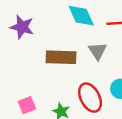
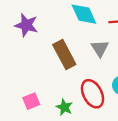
brown rectangle: (61, 57) -> (64, 55), turned 60

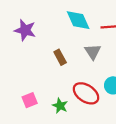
brown rectangle: (64, 55) -> (60, 57), size x0.6
red ellipse: (93, 94) -> (86, 93), turned -30

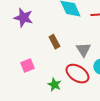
gray triangle: (93, 52) -> (83, 50), moved
pink square: (30, 100) -> (27, 66), moved

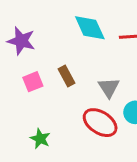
pink square: (27, 66) -> (33, 82), moved
green star: (54, 85) -> (40, 139), moved

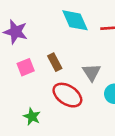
red ellipse: (100, 123) -> (67, 95), moved

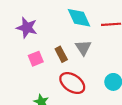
gray triangle: (91, 72) -> (83, 48), moved

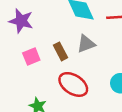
gray triangle: (83, 48) -> (86, 44), turned 42

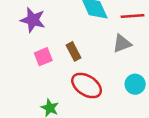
gray triangle: (86, 44) -> (122, 44), moved

